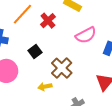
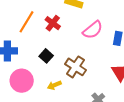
yellow arrow: (45, 87) -> (54, 85), moved

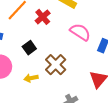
pink semicircle: (93, 30) -> (80, 32), turned -120

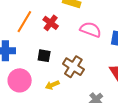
black square: (29, 48) -> (44, 56), turned -32

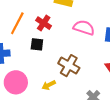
black square: (44, 56) -> (37, 44), moved

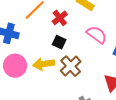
black square: (37, 44) -> (59, 42), moved
yellow arrow: (49, 85) -> (44, 64), moved, size x1.5

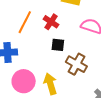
yellow arrow: (44, 64) -> (50, 84), moved, turned 100

